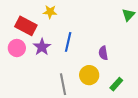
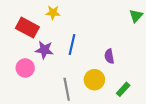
purple star: (42, 47) -> (44, 50), turned -30
pink circle: (17, 48) -> (25, 68), moved

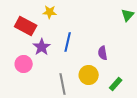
purple star: (44, 50) -> (42, 47), turned 30

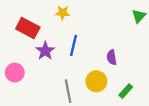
yellow star: (50, 12) -> (63, 13), moved
pink circle: (24, 64) -> (15, 73), moved

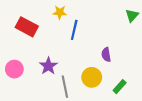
blue line: (73, 45) -> (74, 30), moved
purple star: (45, 51) -> (48, 66), moved

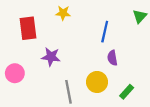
red rectangle: (27, 27) -> (28, 28), turned 55
blue line: (74, 30) -> (105, 32), moved
purple star: (48, 66) -> (51, 57), moved, turned -30

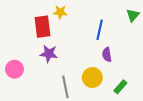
red rectangle: (28, 28) -> (43, 27), moved

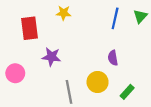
red rectangle: (43, 27) -> (30, 28), moved
blue line: (100, 30) -> (115, 18), moved

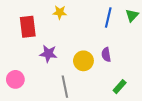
pink circle: (15, 73) -> (15, 79), moved
yellow circle: (98, 82) -> (83, 61), moved

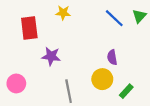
blue line: (108, 17) -> (114, 18), turned -60
yellow circle: (83, 61) -> (102, 79), moved

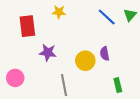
yellow circle: (102, 79) -> (85, 61), moved
green rectangle: (126, 91) -> (118, 85), turned -56

